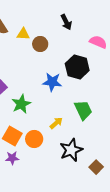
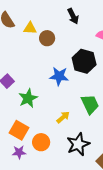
orange circle: (34, 139) -> (41, 142), moved

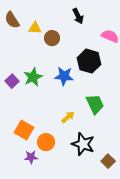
green star: (28, 98) -> (33, 77), moved
black star: (78, 144) -> (83, 144), turned -30
purple star: (19, 152) -> (31, 157), moved

